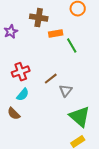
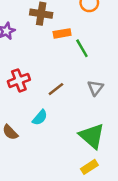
gray triangle: (66, 91) -> (95, 88), moved
cyan semicircle: (23, 95) -> (40, 117), moved

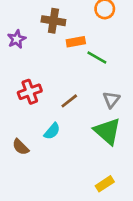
green line: (82, 48) -> (97, 58), turned -30
green triangle: (92, 136) -> (107, 131), moved

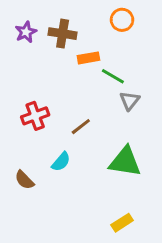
purple star: (17, 39) -> (26, 32), moved
gray triangle: (111, 100) -> (130, 101), moved
green triangle: (107, 131) -> (125, 162), turned -32

